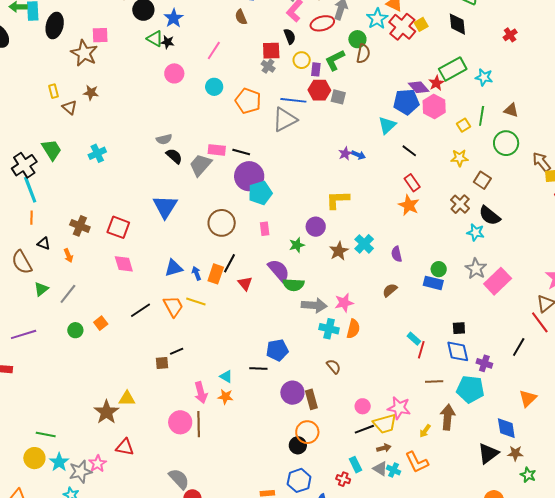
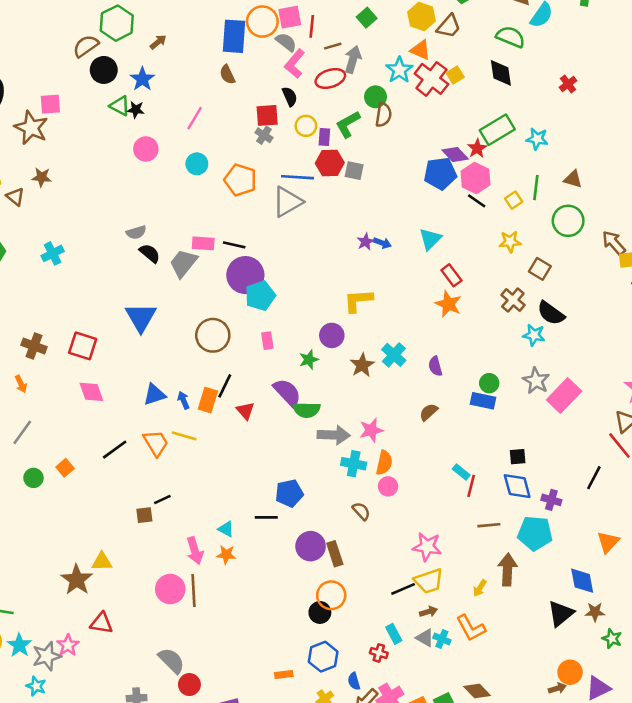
cyan triangle: (387, 125) -> (430, 239), moved
black line: (409, 151) -> (477, 201), moved
pink circle: (363, 406) -> (388, 486), moved
pink star: (399, 408) -> (427, 547), moved

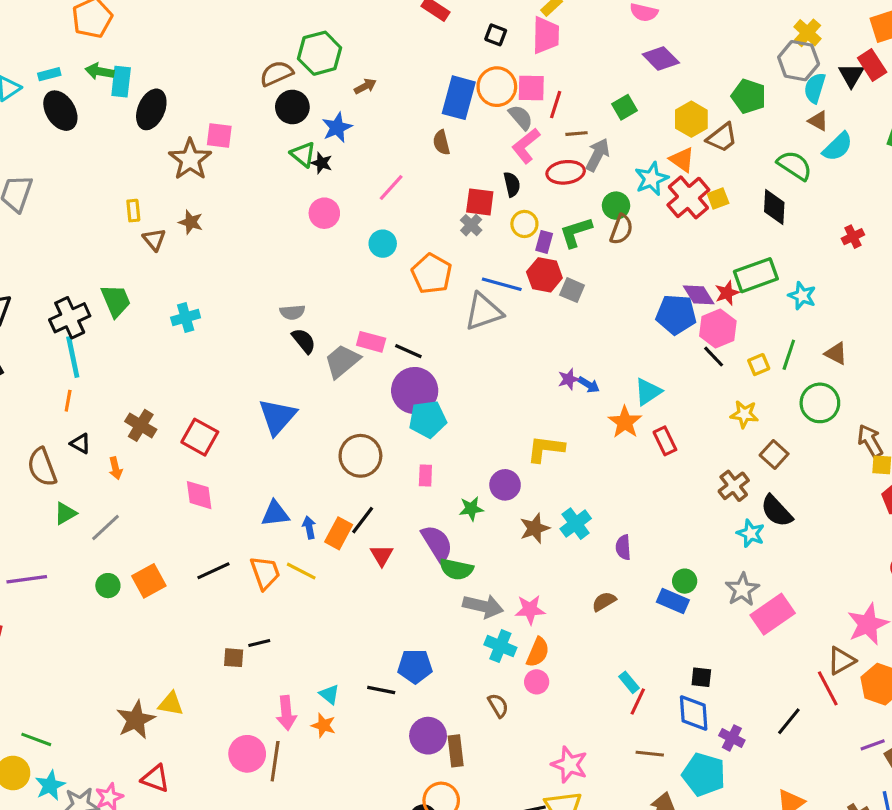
orange star: (448, 304) -> (625, 422), moved
orange square: (65, 468) -> (149, 581), size x1.5

